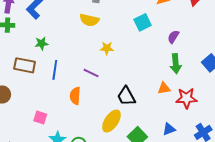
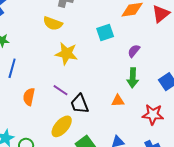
yellow star: (107, 48) -> (66, 54), size x1.6
purple line: (91, 73) -> (60, 90), moved
red star: (186, 98) -> (153, 115), moved

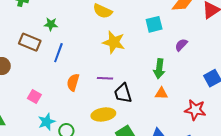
green arrow: (133, 78) -> (159, 69), moved
purple line: (60, 90) -> (105, 78), turned -35
yellow ellipse: (62, 126) -> (103, 115), turned 35

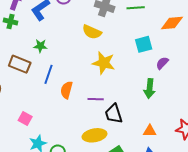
purple semicircle: (181, 45) -> (162, 63), moved
orange semicircle: (73, 82) -> (67, 90), moved
orange triangle: (161, 93) -> (150, 131), moved

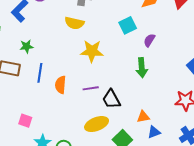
orange triangle: (150, 131) -> (143, 117), moved

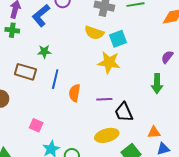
cyan square: (128, 25) -> (118, 39), moved

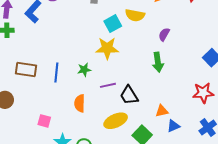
yellow semicircle: (94, 33) -> (135, 15), moved
green star: (44, 52) -> (84, 70), moved
orange semicircle: (75, 93) -> (80, 103), moved

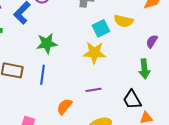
green star: (84, 70) -> (47, 43), moved, size x1.5
black trapezoid: (129, 95) -> (132, 100), moved
orange semicircle: (80, 103) -> (64, 107), turned 36

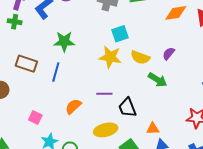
yellow semicircle: (124, 21) -> (140, 57), moved
green arrow: (144, 69) -> (158, 80), turned -60
black trapezoid: (132, 100) -> (127, 108), moved

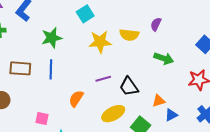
cyan square: (120, 34) -> (85, 14), moved
green arrow: (158, 80) -> (164, 58), moved

